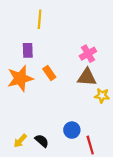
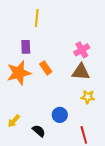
yellow star: (102, 96) -> (88, 97), moved
blue circle: (72, 130) -> (60, 115), moved
yellow arrow: (20, 141) -> (14, 121), moved

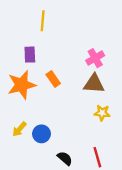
blue circle: (60, 115) -> (41, 134), moved
yellow arrow: (14, 121) -> (19, 129), moved
black semicircle: (39, 131) -> (65, 158), moved

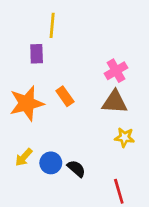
purple rectangle: (30, 55) -> (37, 54), moved
black semicircle: (65, 158) -> (76, 169), moved

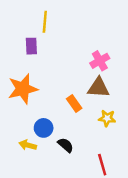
orange rectangle: (65, 96) -> (74, 104), moved
yellow arrow: (24, 157) -> (28, 145), moved, turned 63
blue circle: (51, 163) -> (44, 128), moved

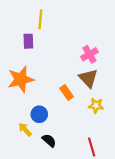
brown triangle: (99, 88) -> (88, 78), turned 42
yellow arrow: (28, 145) -> (25, 130), turned 32
black semicircle: (66, 145) -> (49, 140), moved

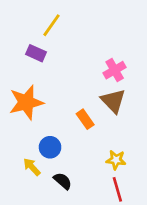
yellow line: (40, 19) -> (51, 25), turned 30
purple rectangle: (28, 41) -> (36, 53), turned -64
yellow star: (96, 106) -> (116, 160), moved

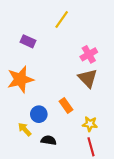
yellow line: (51, 25) -> (62, 20), moved
orange rectangle: (85, 119) -> (66, 105), moved
black semicircle: (63, 181) -> (49, 140), turned -32

